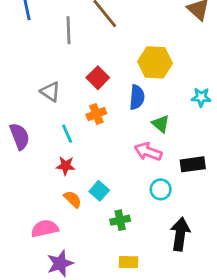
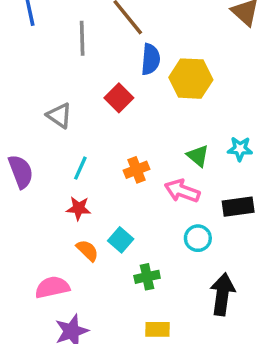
blue semicircle: (137, 97) -> (151, 59), moved
cyan star: (201, 97) -> (240, 149), moved
orange cross: (96, 114) -> (136, 170), moved
cyan line: (67, 134) -> (80, 168), turned 48

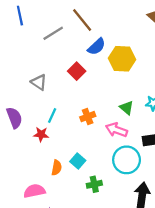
gray line: (82, 38) -> (53, 33), turned 60
blue semicircle: (151, 59) -> (97, 47), turned 42
red star: (79, 208) -> (41, 134), moved
cyan circle: (198, 238) -> (127, 160), size x1.6
orange semicircle: (87, 250) -> (57, 168), turned 56

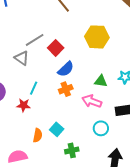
gray line: (53, 33) -> (35, 40), moved
blue semicircle: (97, 47) -> (66, 69), moved
green triangle: (127, 108) -> (101, 81), turned -32
cyan circle: (127, 160) -> (101, 128), size x0.6

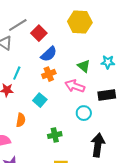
green triangle: (101, 81) -> (84, 66), turned 32
cyan square: (57, 129) -> (40, 100), moved

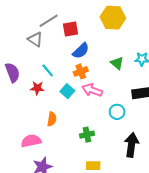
red square: (39, 33) -> (70, 29), turned 35
cyan line: (17, 73) -> (48, 70), turned -64
pink arrow: (75, 86) -> (92, 90), moved
cyan square: (40, 100) -> (67, 91), moved

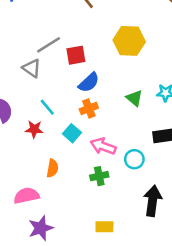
pink arrow: (92, 90) -> (103, 146), moved
green cross: (87, 135) -> (99, 176), moved

